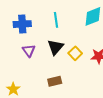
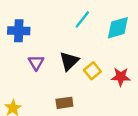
cyan line: (56, 20) -> (82, 19), moved, turned 42
blue cross: (22, 24) -> (19, 31), moved

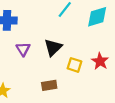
yellow square: (92, 71) -> (74, 65), moved, turned -32
red star: (121, 77) -> (100, 61), turned 30

